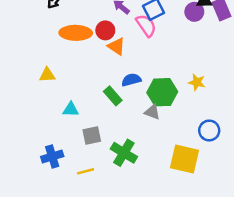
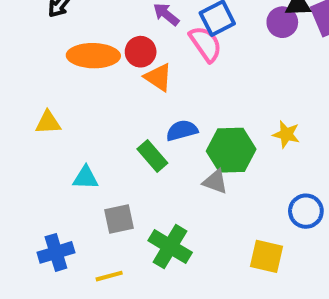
yellow square: (184, 159) -> (267, 256), size x0.7

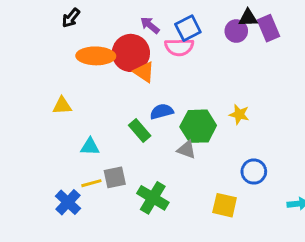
pink semicircle: (206, 44) -> (179, 47), turned 124
red circle: (141, 52) -> (131, 53), size x1.6
blue cross: (56, 252) -> (68, 202), turned -30
yellow line: (109, 276) -> (91, 183), moved

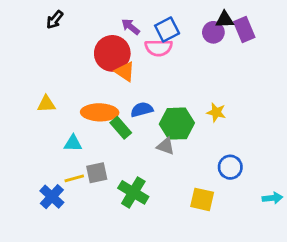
orange ellipse: (96, 56) -> (100, 112), moved

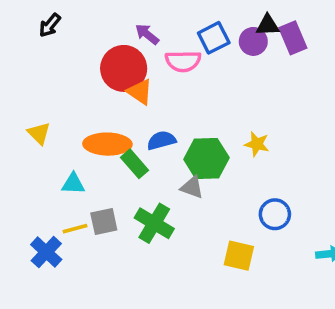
blue square: (167, 29) -> (214, 38), moved
yellow triangle: (46, 104) -> (39, 133), turned 48
green cross: (133, 192) -> (154, 223), moved

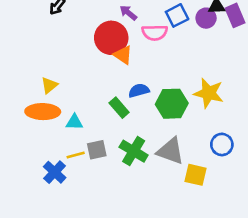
yellow triangle: (39, 133) -> (49, 85), turned 36
orange ellipse: (107, 144) -> (43, 112), moved
yellow star: (257, 144) -> (209, 93), size x1.6
gray triangle: (192, 187) -> (170, 151), moved, size x1.6

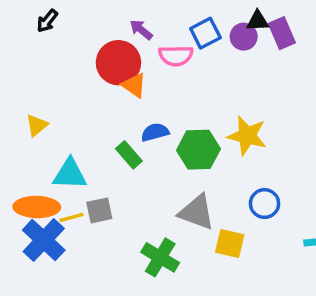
orange ellipse: (43, 112) -> (37, 207), moved
cyan triangle: (74, 122) -> (70, 174), size x1.5
green cross: (134, 151) -> (160, 257), moved
blue cross: (55, 172) -> (44, 240), size x1.4

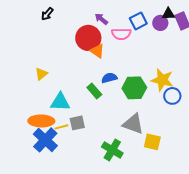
blue circle: (265, 204) -> (172, 96), moved

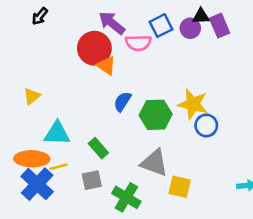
purple arrow: (101, 19) -> (112, 23), size x1.5
blue semicircle: (109, 78) -> (122, 101), turned -42
green rectangle: (94, 91) -> (98, 148), moved
gray square: (77, 123) -> (92, 180), moved

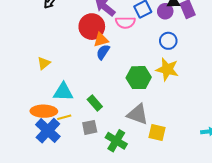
orange triangle: (106, 66) -> (101, 40), turned -49
blue semicircle: (122, 101) -> (103, 52), moved
blue circle: (206, 125) -> (168, 41), moved

